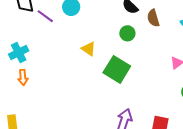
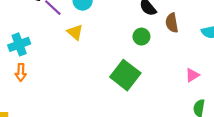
yellow triangle: (89, 49) -> (75, 32), moved

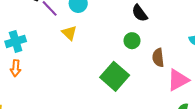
brown semicircle: (172, 23) -> (158, 58), moved
pink triangle: (192, 75) -> (178, 80), size x1.6

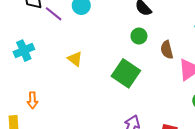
yellow triangle: (69, 33) -> (75, 59), moved
orange arrow: (16, 68) -> (32, 100), moved

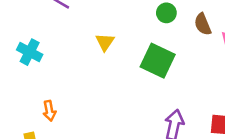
cyan cross: (24, 51) -> (30, 52), turned -30
yellow triangle: (75, 59) -> (105, 42), moved, turned 35

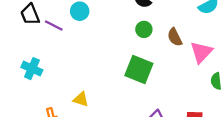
yellow triangle: (105, 42) -> (81, 99), moved, turned -42

